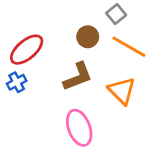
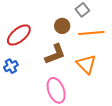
orange line: (129, 47) -> (91, 33), turned -35
blue cross: (17, 82) -> (11, 66), moved

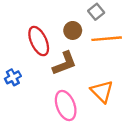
red ellipse: (19, 35) -> (39, 41), moved, turned -75
orange triangle: (86, 64) -> (102, 91), moved

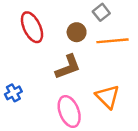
red ellipse: (39, 41) -> (32, 27), moved
blue cross: (13, 77) -> (13, 93), moved

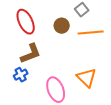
brown L-shape: (68, 67) -> (31, 54), moved
blue cross: (13, 93) -> (21, 75), moved

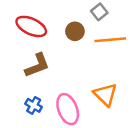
red ellipse: (26, 22) -> (31, 26), turned -40
blue cross: (21, 75) -> (34, 105), moved, turned -32

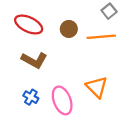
gray square: (99, 12) -> (109, 11), moved
brown L-shape: (37, 65) -> (34, 60), turned 50

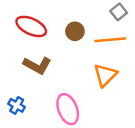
orange triangle: (97, 87) -> (105, 75), moved, turned 30
blue cross: (31, 97) -> (17, 105), moved

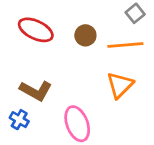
brown L-shape: (37, 65) -> (36, 91), moved

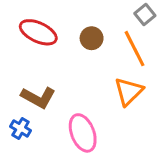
orange line: (125, 45) -> (134, 49), turned 68

